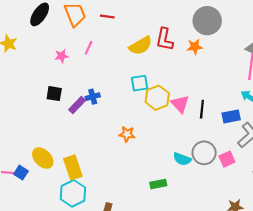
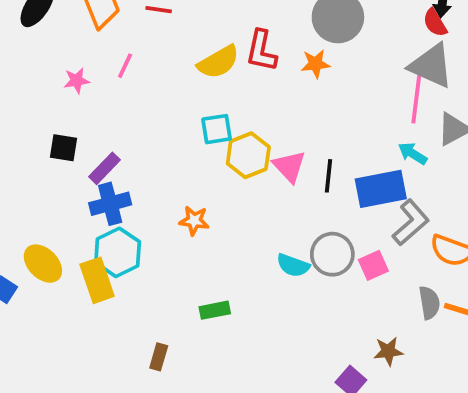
blue cross: (93, 97) -> (110, 204), moved, size x1.5
blue rectangle: (231, 116) -> (381, 189), size x1.5
green rectangle: (158, 184) -> (215, 310), moved
cyan hexagon: (73, 193) -> (118, 252), moved

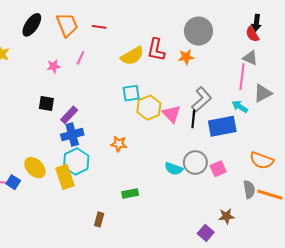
gray triangle: (431, 66) -> (250, 58), size x0.6
gray L-shape: (411, 222) -> (202, 99), moved

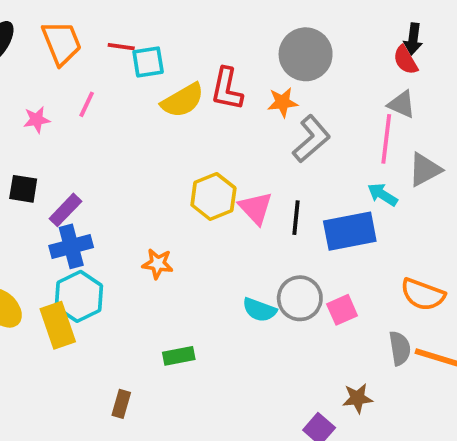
cyan square: (131, 93) -> (148, 62), moved
gray L-shape: (202, 99) -> (311, 139), moved

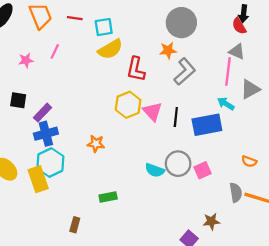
cyan square: (148, 62) -> (104, 27), moved
red L-shape: (227, 89) -> (136, 69), moved
orange semicircle: (423, 294) -> (249, 161), size x0.6

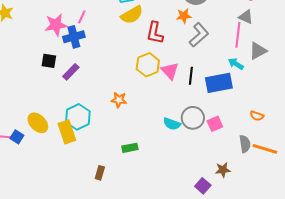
pink star: (26, 60) -> (56, 25), size x1.6
blue cross: (46, 134) -> (74, 37), moved

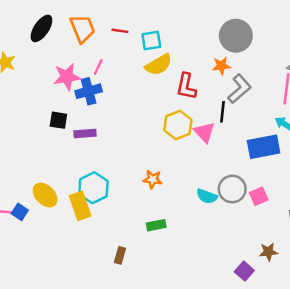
purple rectangle: (71, 72) -> (85, 133), turned 42
black line: (191, 76) -> (223, 112), moved
orange star: (119, 100) -> (153, 179), moved

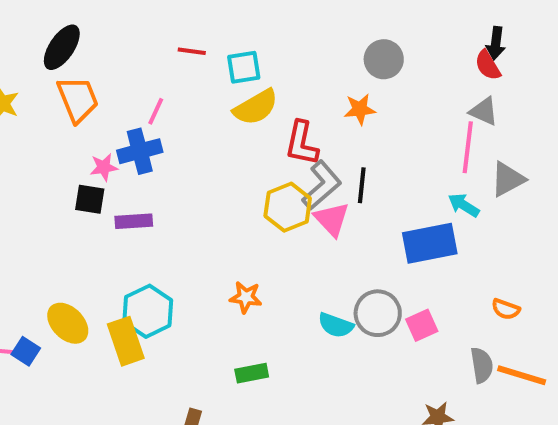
orange trapezoid: (83, 28) -> (78, 99), moved
gray circle: (236, 36) -> (384, 59), size x0.7
pink star: (67, 77) -> (104, 167), moved, size x0.6
gray L-shape: (239, 89) -> (322, 185), moved

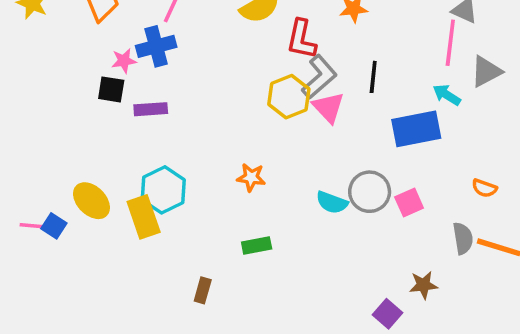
black line: (362, 185) -> (373, 77), moved

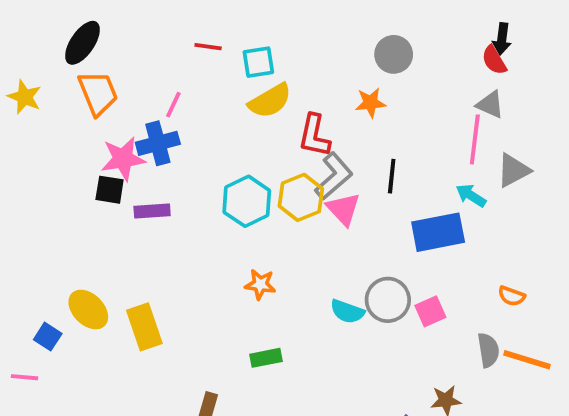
pink star: (124, 61) -> (123, 159), size x1.6
cyan hexagon: (163, 190) -> (247, 201), moved
pink line: (32, 226) -> (24, 377), moved

